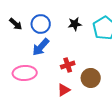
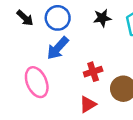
pink ellipse: (25, 73) -> (37, 82), turned 70

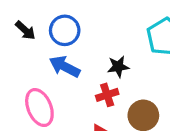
black star: (102, 18) -> (118, 67), moved
blue arrow: (58, 48) -> (65, 67), turned 75

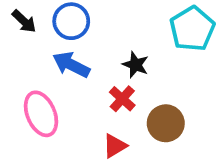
black star: (118, 67) -> (136, 65), turned 30
red cross: (107, 95) -> (122, 99), turned -30

